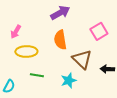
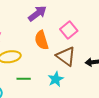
pink square: (99, 31) -> (69, 30), moved

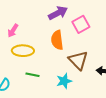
pink square: (69, 30) -> (81, 24), moved

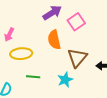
brown triangle: (78, 60) -> (77, 58), turned 30

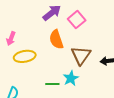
green line: (33, 77) -> (52, 84), moved

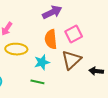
pink square: (77, 20) -> (74, 34), moved
cyan star: (71, 78) -> (42, 62), moved

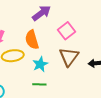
orange semicircle: (51, 39) -> (32, 40), moved

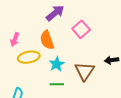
brown triangle: (69, 57) -> (85, 71), moved

